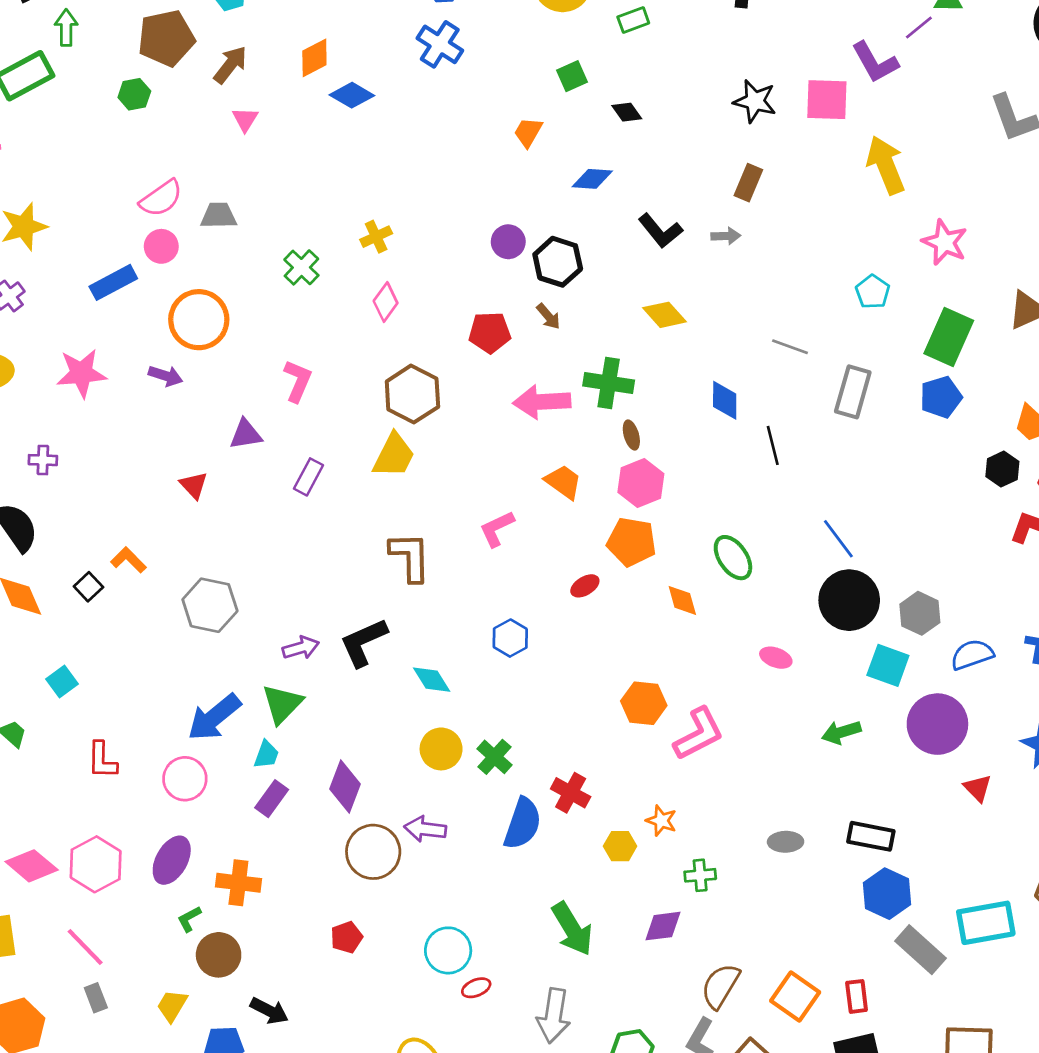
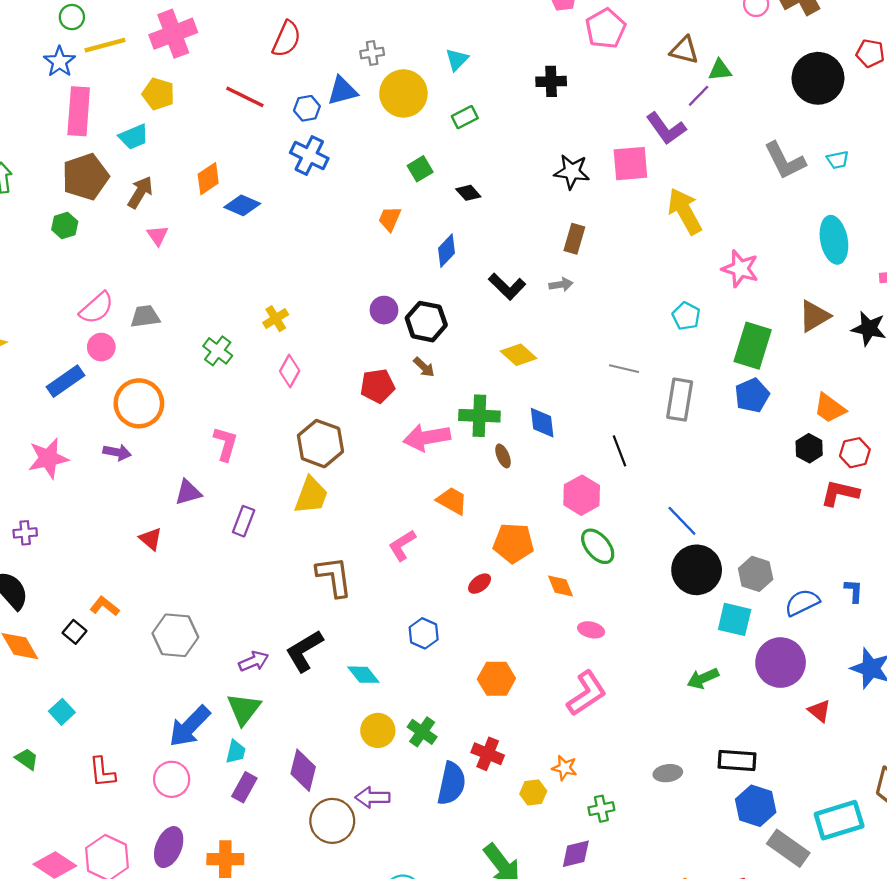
blue diamond: (592, 179) -> (446, 251), turned -44
blue diamond: (725, 400) -> (542, 423), moved
pink hexagon: (641, 483) -> (582, 495), moved
pink ellipse: (776, 658) -> (591, 630), moved
orange hexagon: (644, 703) -> (496, 679), moved

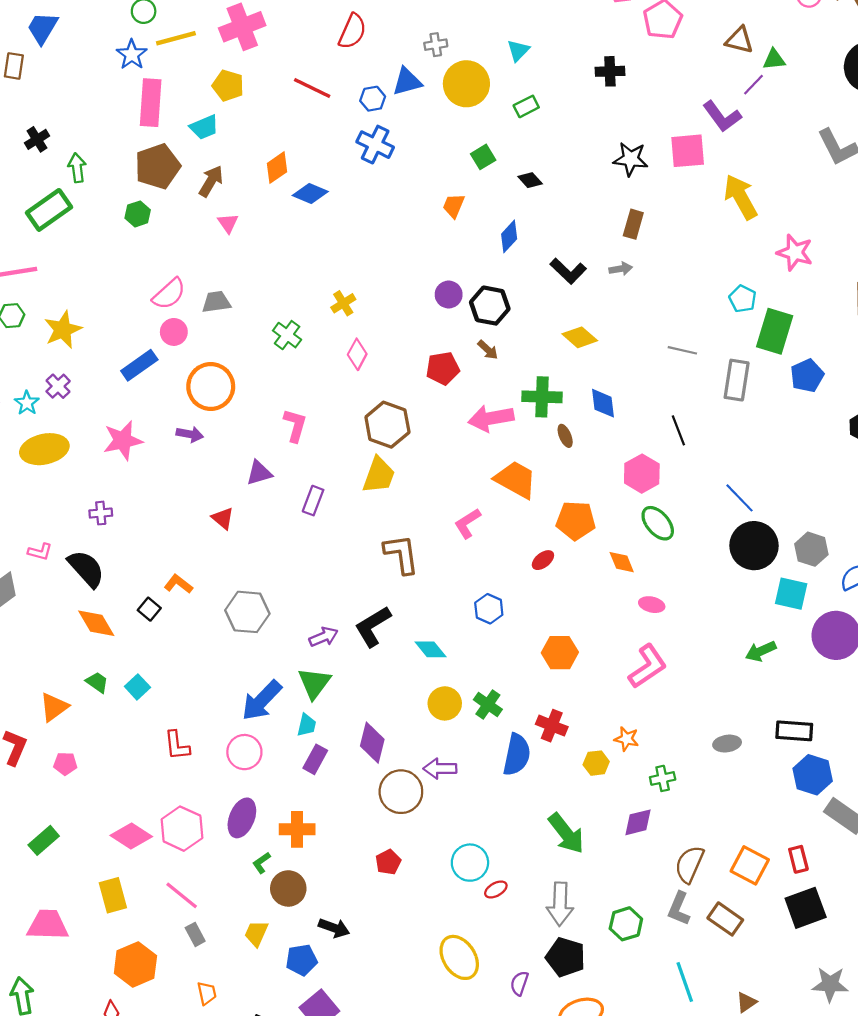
green rectangle: (753, 346) -> (775, 331), moved
orange trapezoid: (452, 501) -> (516, 480), size x1.4
green trapezoid: (27, 759) -> (97, 682), moved

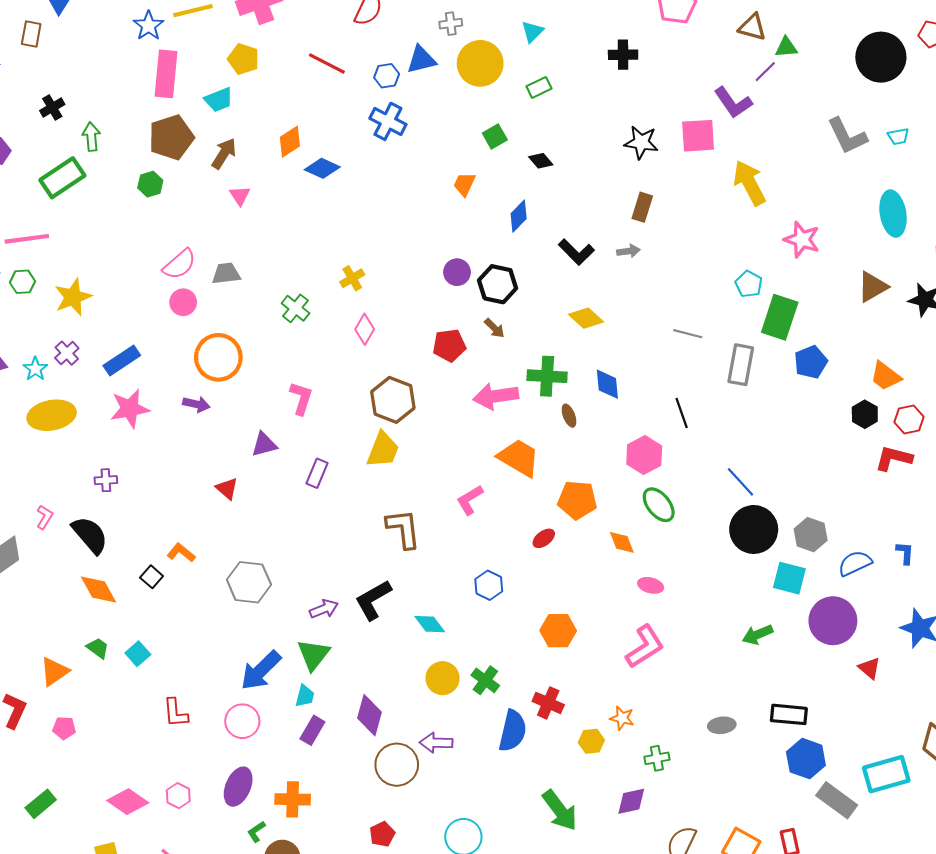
blue rectangle: (139, 365) -> (122, 360), moved
pink L-shape: (40, 552) -> (45, 517), turned -75
pink hexagon: (182, 829) -> (178, 796), size x0.6

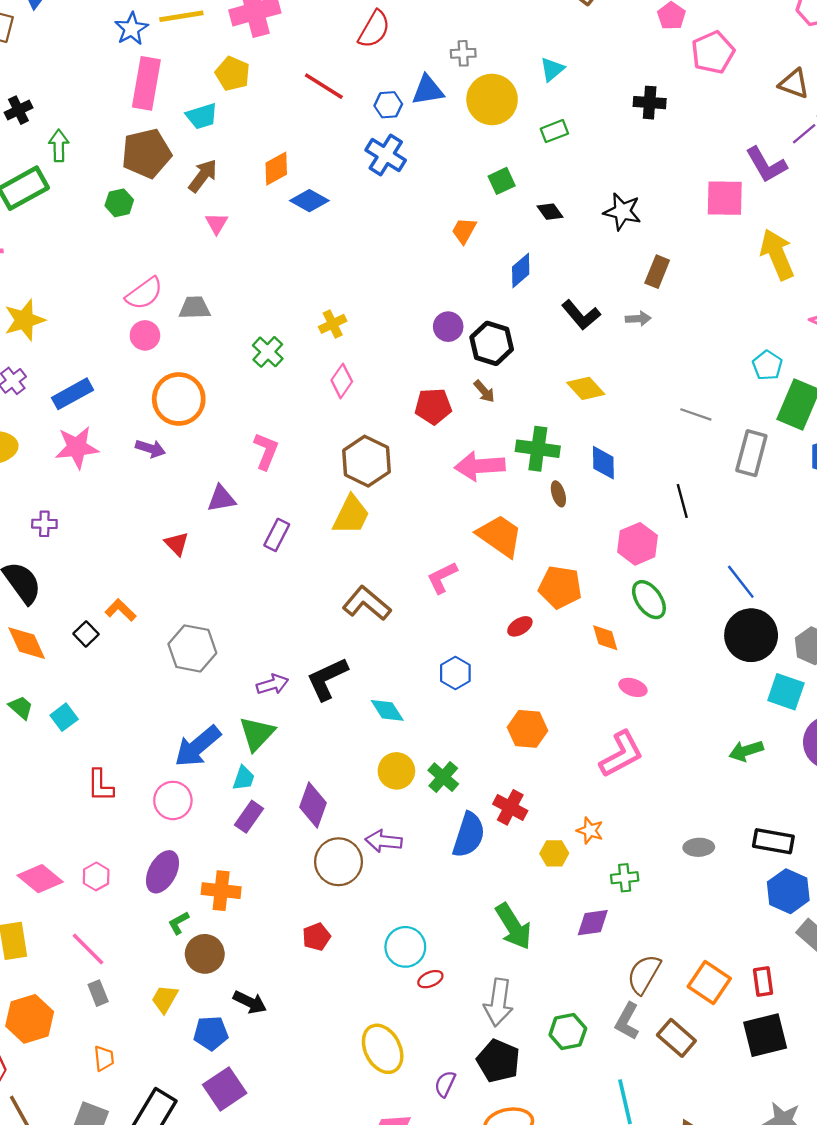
black star: (641, 142) -> (622, 212), moved
brown L-shape: (403, 529) -> (367, 603), turned -48

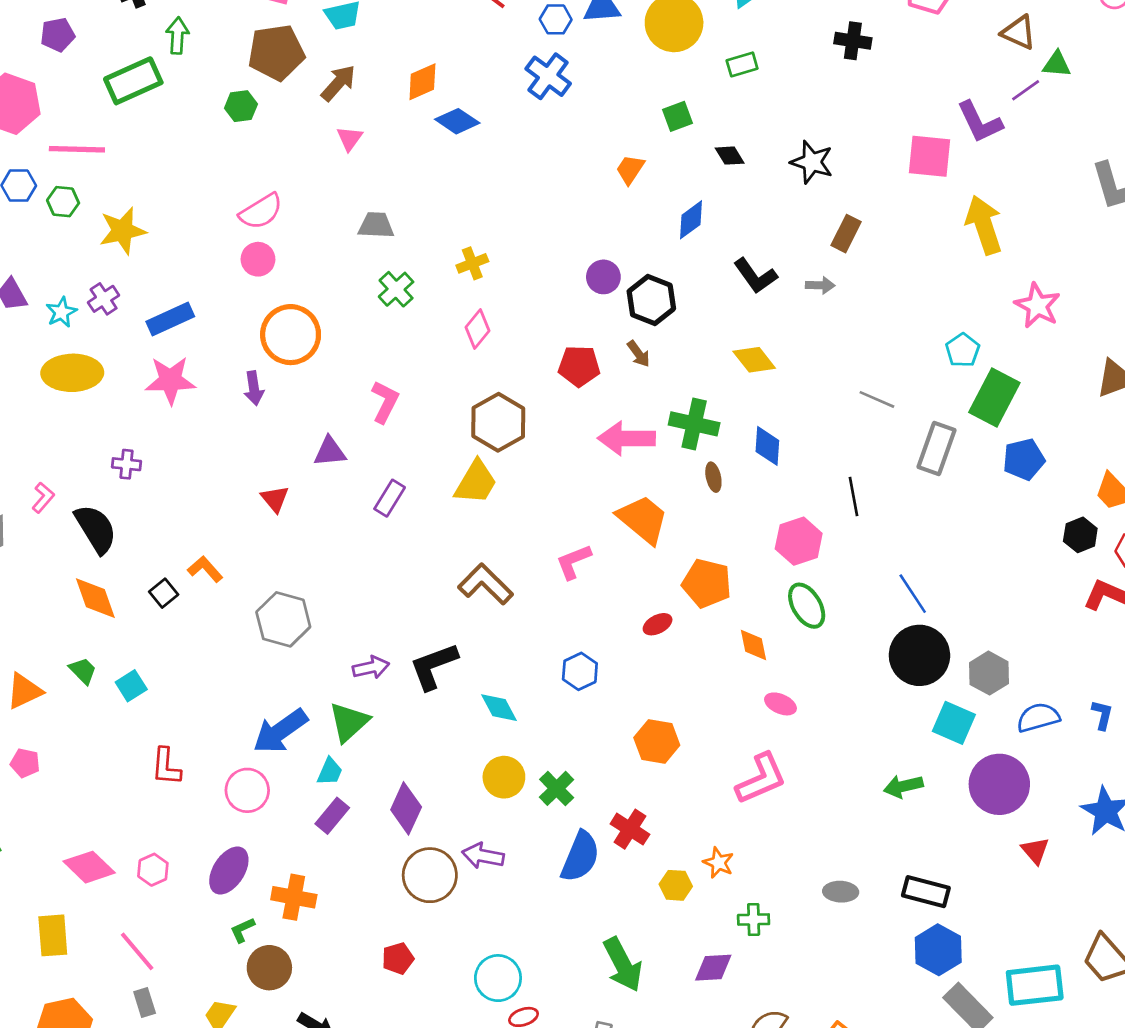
gray trapezoid: (195, 308) -> (376, 225), moved
purple arrow: (150, 448) -> (254, 388), turned 60

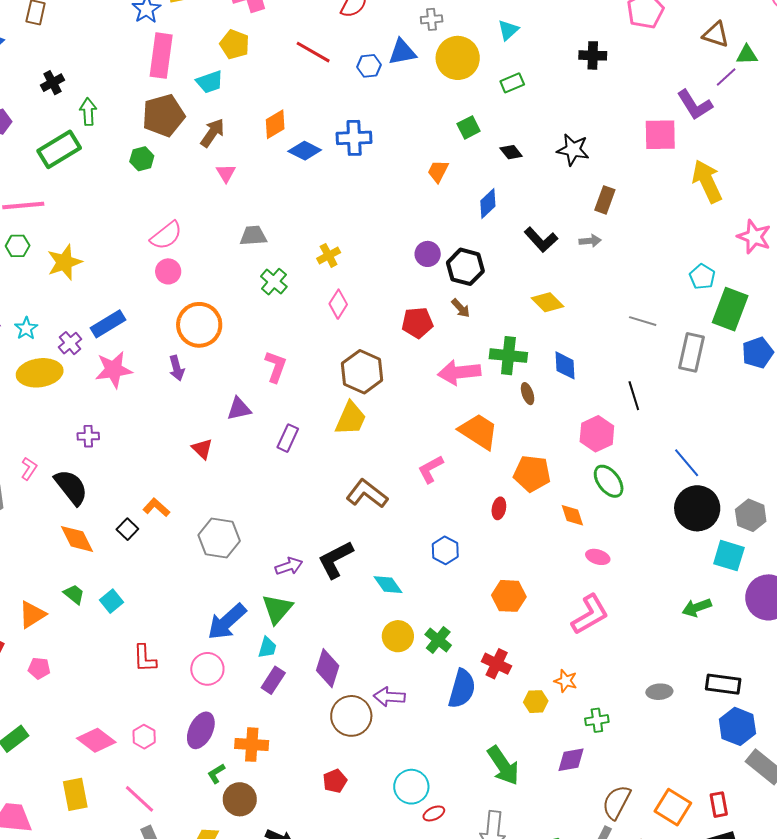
blue cross: (548, 76) -> (354, 138), moved, turned -32
purple cross: (104, 299) -> (70, 343), moved
red ellipse: (658, 624) -> (499, 508), turned -45

